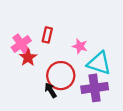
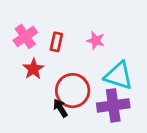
pink cross: (21, 44) -> (25, 36), moved
pink star: (80, 46) -> (96, 40), moved

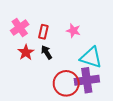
red circle: (73, 91) -> (66, 83), moved
black arrow: (60, 108) -> (47, 52), moved

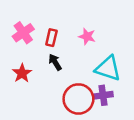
red star: (26, 52) -> (22, 73), moved
purple cross: (87, 80) -> (103, 95), size x0.7

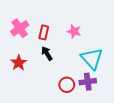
cyan triangle: (108, 68) -> (92, 59), turned 30
red circle: (78, 99) -> (67, 85), size x0.6

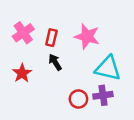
pink star: (74, 31) -> (87, 36), size x1.5
cyan triangle: (92, 59) -> (108, 68), turned -35

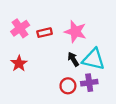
red rectangle: (51, 38) -> (45, 33), turned 64
black arrow: (55, 62) -> (73, 59), moved

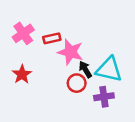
pink star: (75, 32) -> (70, 52), moved
red circle: (68, 86) -> (77, 83), moved

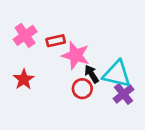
purple cross: (104, 97) -> (124, 94), moved, turned -30

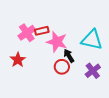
pink cross: (25, 35) -> (27, 33), moved
cyan triangle: (117, 74) -> (92, 40), moved

